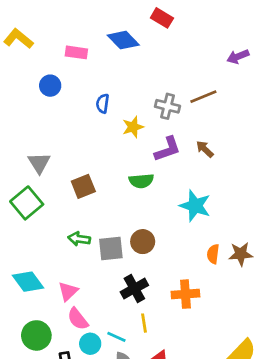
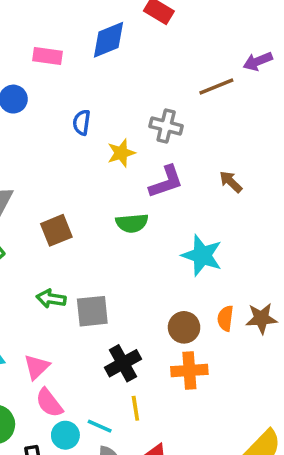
blue diamond: (123, 40) -> (109, 40), turned -68
brown line: (203, 97) -> (216, 86), moved
brown arrow: (205, 149) -> (231, 182), moved
brown circle: (143, 242) -> (184, 327), moved

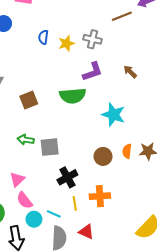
yellow star: (121, 153) -> (66, 43), moved
green semicircle: (132, 223) -> (73, 96), size x1.4
orange cross: (189, 370) -> (100, 196), moved

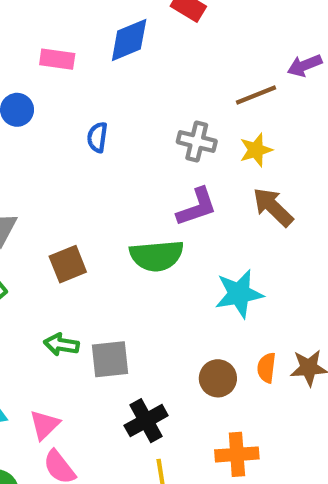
yellow star: (66, 43) -> (256, 150), moved
brown arrow: (130, 72) -> (273, 207), size x1.5
cyan star: (113, 115) -> (239, 294), turned -30
orange cross: (100, 196) -> (237, 454), moved

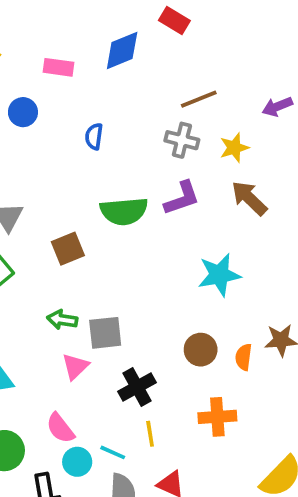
purple arrow: (305, 65) -> (277, 107), moved
brown line: (256, 95) -> (199, 99), moved
green semicircle: (157, 256) -> (124, 211), moved
orange semicircle: (267, 368) -> (244, 357), moved
pink triangle: (45, 425) -> (75, 366), moved

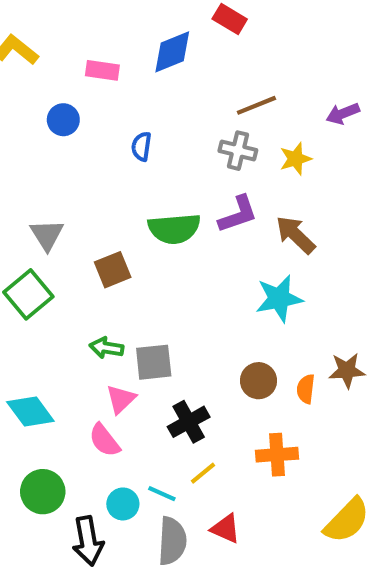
brown arrow: (249, 198) -> (295, 235), moved
pink semicircle: (60, 428) -> (104, 440), moved
yellow line: (150, 434) -> (203, 473), turned 60

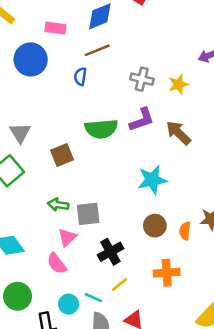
brown line: (256, 105) -> (97, 50), moved
blue circle: (63, 120) -> (31, 59), size x1.6
cyan star: (279, 298) -> (152, 180), moved

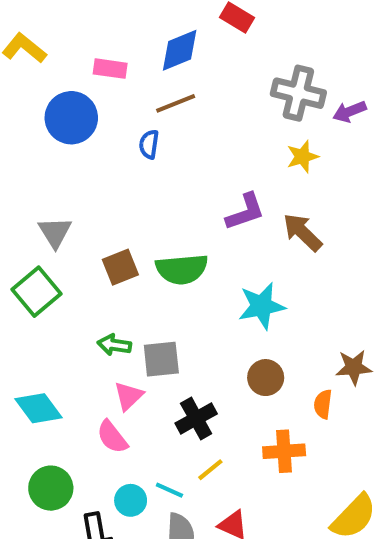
gray cross: (142, 79) -> (298, 93), moved, size x1.4
green semicircle: (101, 129) -> (182, 269), moved
orange semicircle: (185, 231) -> (323, 404), moved

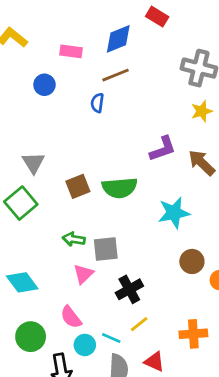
blue circle: (71, 118) -> (44, 85), size x0.6
brown circle: (266, 378) -> (192, 261), moved
pink semicircle: (112, 437) -> (71, 317), moved
orange cross: (284, 451) -> (193, 334), moved

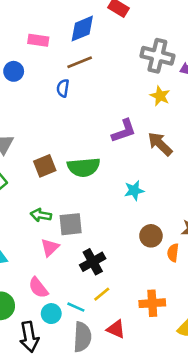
yellow star: (202, 111) -> (160, 96), turned -30
cyan star: (174, 213) -> (134, 191), size x0.7

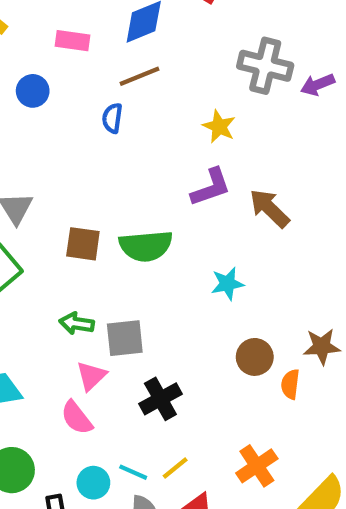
yellow star: (160, 96) -> (219, 127), moved
brown square: (45, 166) -> (83, 244), turned 30
pink semicircle: (38, 288) -> (77, 418), moved
yellow line: (102, 294) -> (175, 468), moved
orange cross: (152, 303) -> (257, 466), turned -30

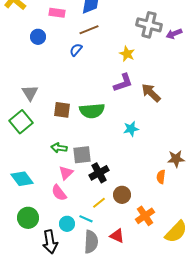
blue semicircle: (112, 118) -> (76, 50), turned 32
brown circle: (255, 357) -> (122, 195), moved
black cross: (160, 399) -> (99, 173), moved
yellow line: (175, 468) -> (99, 203), moved

